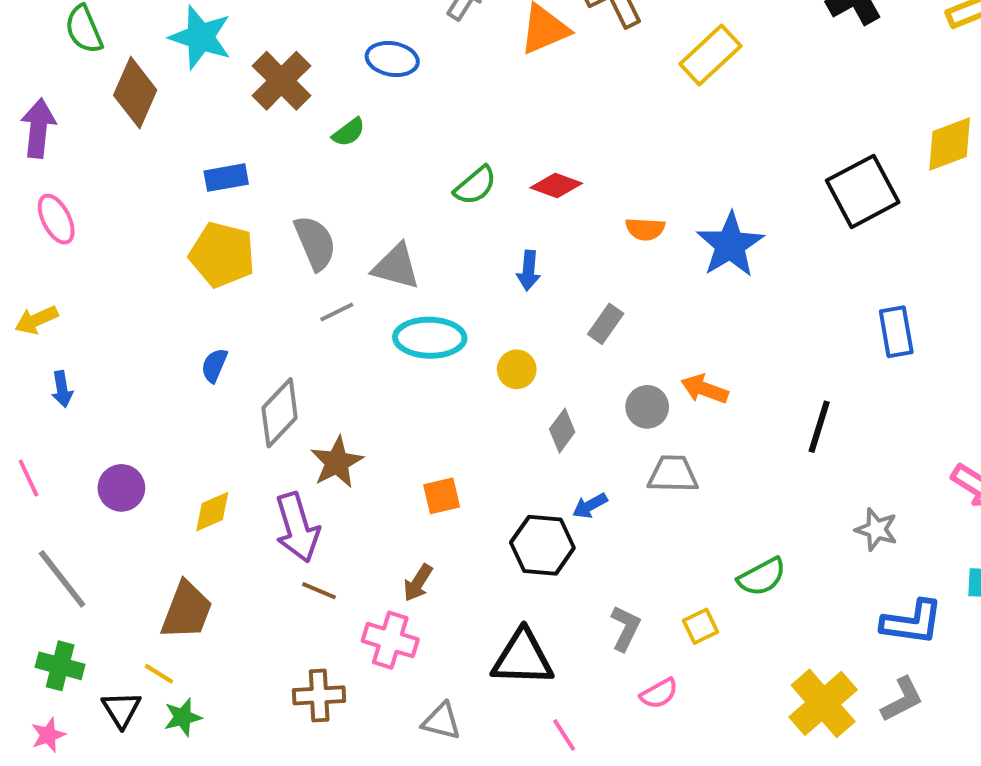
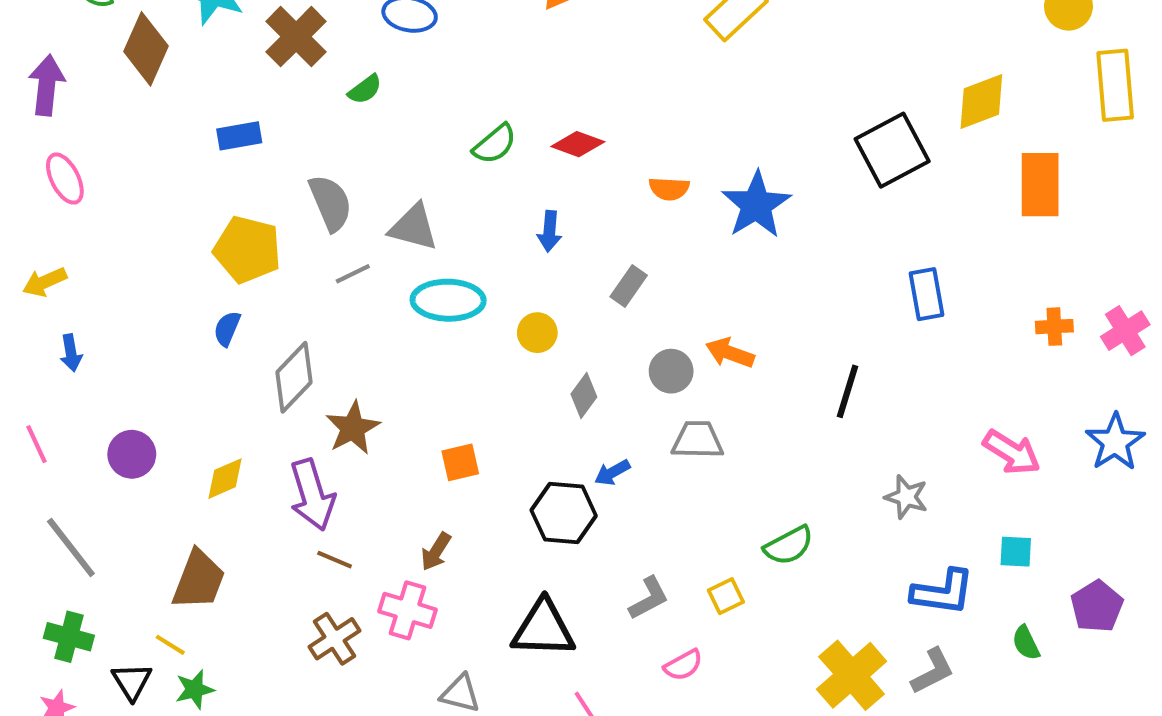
yellow pentagon: (222, 255) -> (247, 249), moved
gray L-shape: (625, 628) -> (649, 598), turned 36
brown cross: (319, 695) -> (335, 639), moved, turned -30

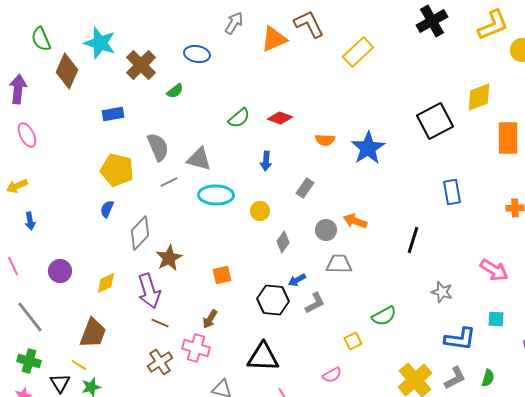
gray L-shape: (649, 598) -> (315, 303), moved
green semicircle: (1026, 643) -> (488, 378), moved, turned -138

